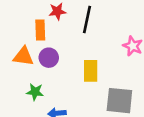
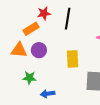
orange rectangle: (40, 30) -> (31, 29), turned 63

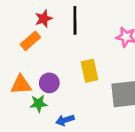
orange triangle: (19, 50) -> (21, 85), moved
purple circle: (39, 50) -> (49, 83), moved

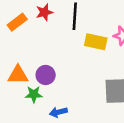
orange rectangle: (30, 41) -> (17, 22), moved
yellow rectangle: (89, 71) -> (96, 42), moved, turned -70

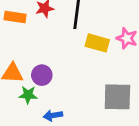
orange rectangle: (17, 22) -> (15, 17), turned 42

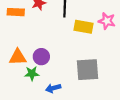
gray square: (117, 97) -> (87, 70), moved

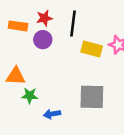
purple circle: (41, 57) -> (43, 40), moved

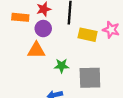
orange triangle: (16, 76) -> (36, 50), moved
green star: (30, 96) -> (62, 66), moved

